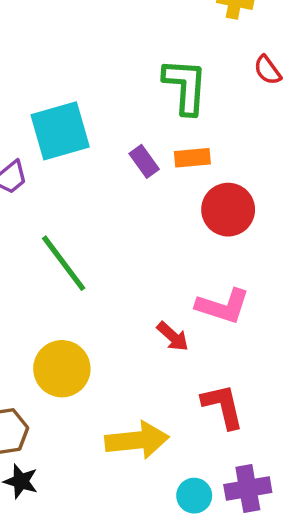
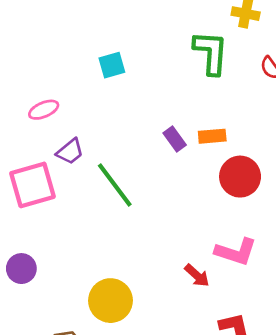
green L-shape: (185, 86) -> (211, 53), moved
cyan square: (60, 131) -> (112, 65), moved, size x0.6
green line: (64, 263) -> (115, 185), moved

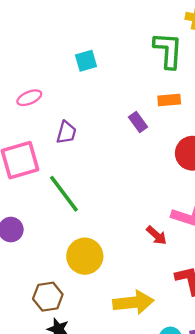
orange rectangle: (212, 136) -> (169, 100), moved
purple trapezoid: (70, 152) -> (66, 132), moved, turned -35
green line: (115, 185) -> (64, 194), moved

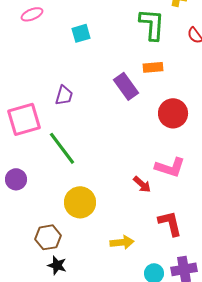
pink ellipse: (29, 98) -> (32, 14), moved
purple rectangle: (138, 122) -> (126, 86), size x1.5
yellow arrow: (133, 302) -> (122, 242), size x0.7

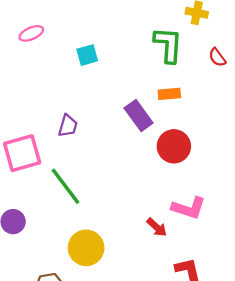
red circle: (173, 113) -> (174, 146), moved

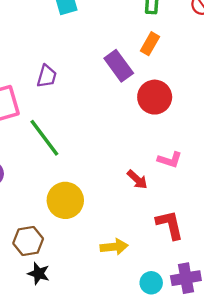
orange rectangle: (169, 94) -> (150, 44), turned -55
pink L-shape: (189, 208) -> (170, 160), size x0.7

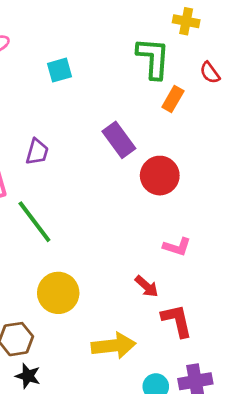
orange rectangle: (150, 44) -> (173, 99), moved
red arrow: (137, 179) -> (147, 286), moved
yellow arrow: (114, 247) -> (114, 346), size x1.4

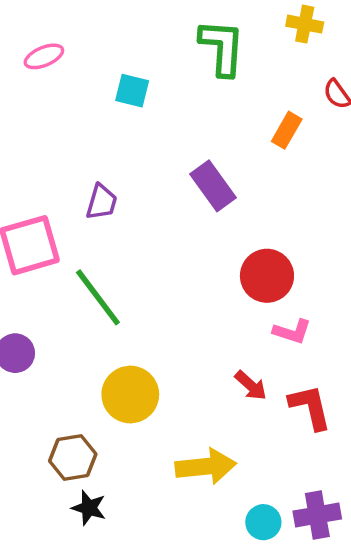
green L-shape: (153, 58) -> (222, 47), moved
cyan square: (60, 70) -> (132, 91), turned 30
red circle: (160, 176) -> (267, 276), moved
red L-shape: (177, 321) -> (310, 407), moved

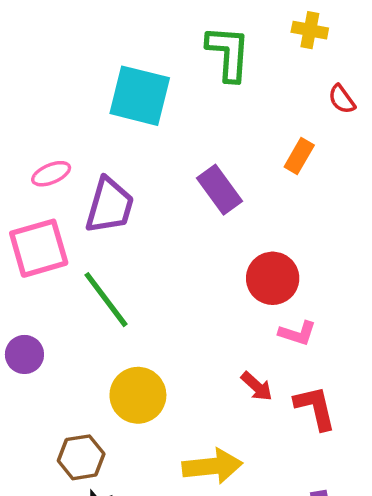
pink ellipse: (44, 56) -> (51, 174), moved
cyan square: (132, 91) -> (140, 96), size x1.8
orange rectangle: (287, 130) -> (299, 156), moved
purple trapezoid: (101, 202) -> (110, 206), size x1.6

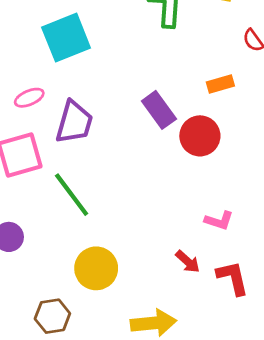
cyan square: (140, 96) -> (66, 38), moved, turned -36
orange rectangle: (299, 156) -> (220, 84), turned 44
red circle: (273, 278) -> (200, 136), moved

